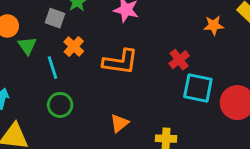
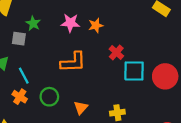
orange star: (214, 25) -> (96, 25), moved
orange cross: (74, 46) -> (20, 97), moved
green circle: (60, 105) -> (49, 97), moved

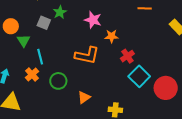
orange star: (96, 25) -> (112, 36), moved
cyan square: (134, 71) -> (139, 76), turned 30

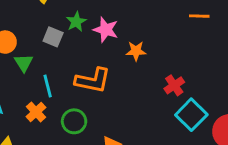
pink star: (93, 20) -> (106, 30), moved
orange star: (112, 36) -> (136, 51), moved
orange L-shape: (87, 55) -> (93, 80), moved

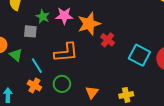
orange star: (136, 51) -> (89, 24), size x1.6
red cross: (174, 85) -> (108, 40), moved

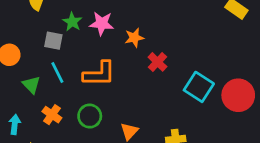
orange star: (89, 24) -> (134, 38), size x0.6
green triangle: (16, 55) -> (31, 85), moved
cyan line: (37, 66) -> (57, 73), moved

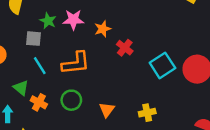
green triangle: (31, 85) -> (21, 88), moved
cyan square: (199, 87) -> (162, 65), turned 30

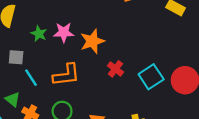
orange star: (103, 29) -> (92, 41), size x1.5
gray square: (34, 39) -> (16, 57), moved
red cross: (125, 48) -> (115, 69), moved

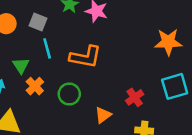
orange star: (92, 41) -> (168, 42), moved
red cross: (115, 69) -> (135, 97), moved

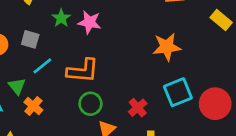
cyan line: (47, 48) -> (42, 66), turned 72
green circle: (69, 94) -> (90, 104), moved

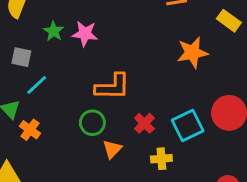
orange star: (167, 47) -> (192, 53), moved
orange L-shape: (83, 71) -> (113, 87), moved
cyan square: (178, 92) -> (188, 126), moved

